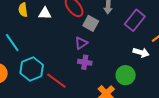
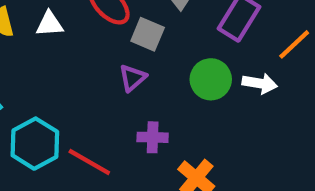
purple cross: (85, 62) -> (153, 137), moved
green circle: (126, 75) -> (211, 79), moved

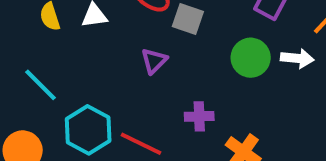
purple triangle: (132, 78) -> (154, 61), moved

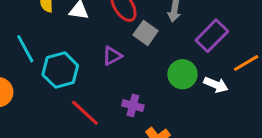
cyan hexagon: (88, 130) -> (60, 70), moved

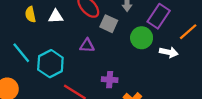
purple triangle: (112, 56) -> (87, 45), turned 42
green circle: (182, 74) -> (142, 38), moved

